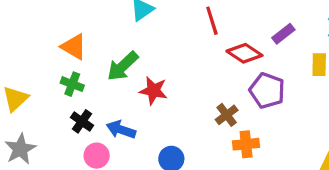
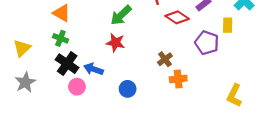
green arrow: (123, 66) -> (121, 15), moved
purple pentagon: (267, 91) -> (207, 43), moved
black cross: (82, 121) -> (67, 64), size x1.5

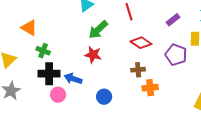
orange triangle: (62, 13) -> (29, 28), moved
red diamond: (177, 17) -> (141, 43), moved
brown cross: (165, 59) -> (138, 70), turned 32
black cross: (67, 64) -> (49, 74), turned -35

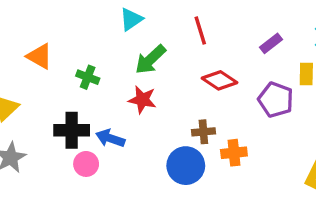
green cross: (43, 51) -> (88, 77), moved
brown cross: (138, 70) -> (203, 132), moved
blue circle: (104, 97) -> (186, 166), moved, size x1.5

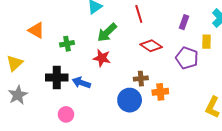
purple rectangle: (271, 43) -> (184, 22), turned -32
green cross: (88, 77) -> (67, 44), turned -32
pink circle: (86, 164) -> (66, 114), moved

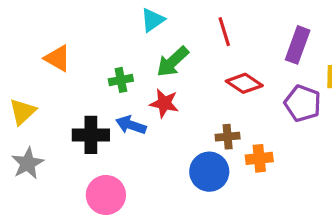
purple rectangle: (184, 22) -> (298, 45), size x1.5
green cross: (67, 44) -> (121, 80), moved
blue arrow: (81, 83) -> (131, 125), moved
pink circle: (66, 114) -> (106, 195), size x1.5

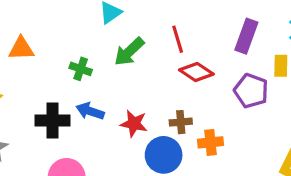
red line: (224, 32) -> (178, 39), moved
orange triangle: (58, 58) -> (21, 49), turned -32
green cross: (121, 80) -> (81, 69), turned 30
red star: (164, 103) -> (134, 124), moved

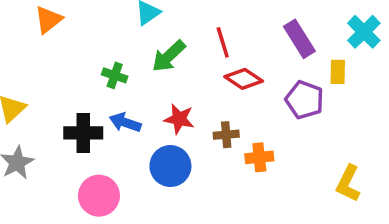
purple rectangle: (246, 36) -> (299, 39), turned -52
orange triangle: (21, 49) -> (48, 20), moved, turned -36
red star: (134, 124) -> (179, 119), moved
blue circle: (164, 155) -> (170, 166), moved

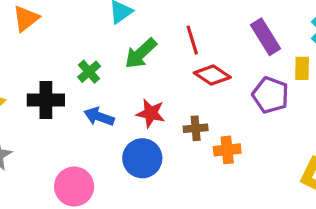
green cross: (115, 75) -> (89, 72), turned 30
black cross: (83, 133) -> (46, 100), moved

